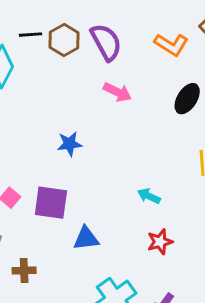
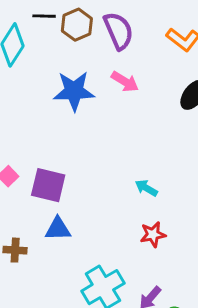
blue star: (70, 144) -> (74, 91), moved, size x1.6
blue triangle: (86, 238) -> (58, 229), moved

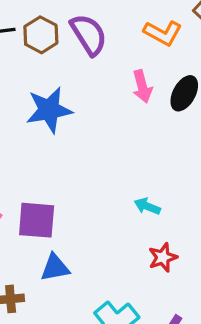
pink arrow: (125, 82) -> (142, 86), moved, turned 52

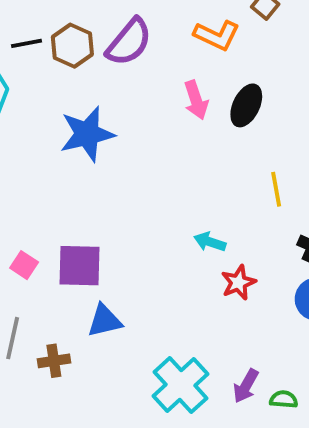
purple semicircle: (89, 35) -> (129, 42), turned 75
red star: (163, 257) -> (238, 283), moved

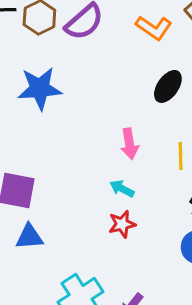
pink arrow: (196, 100) -> (129, 144), moved
red star: (238, 283) -> (122, 224), moved

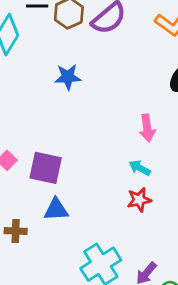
blue star: (40, 88) -> (68, 77), size x0.7

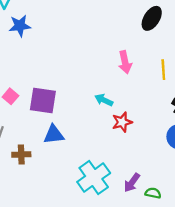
blue star: (68, 77) -> (20, 26), moved
cyan arrow: (140, 168) -> (104, 100), moved

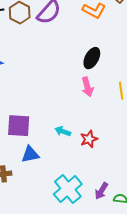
black ellipse: (152, 18) -> (92, 58), moved
cyan arrow: (104, 100) -> (63, 131), moved

